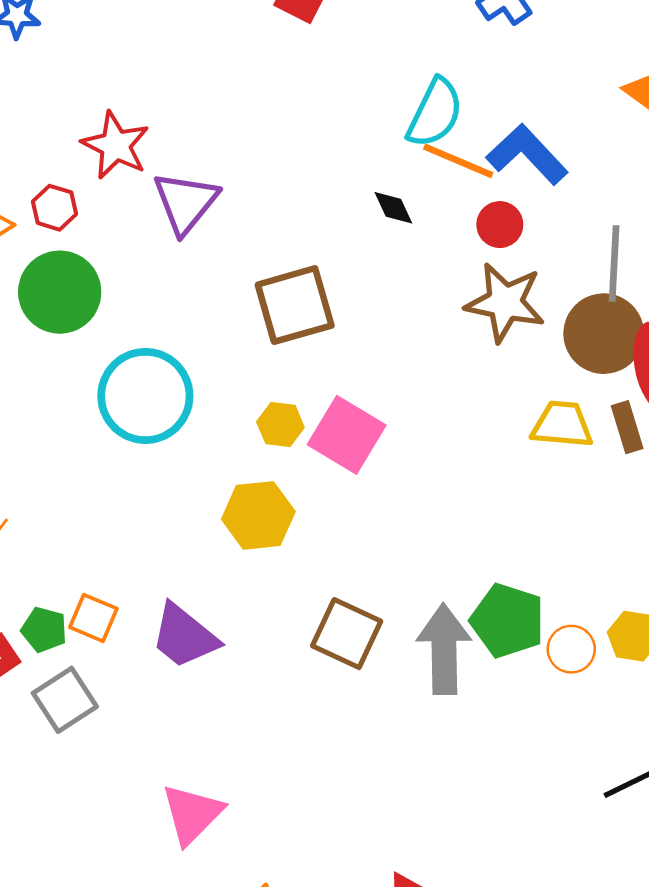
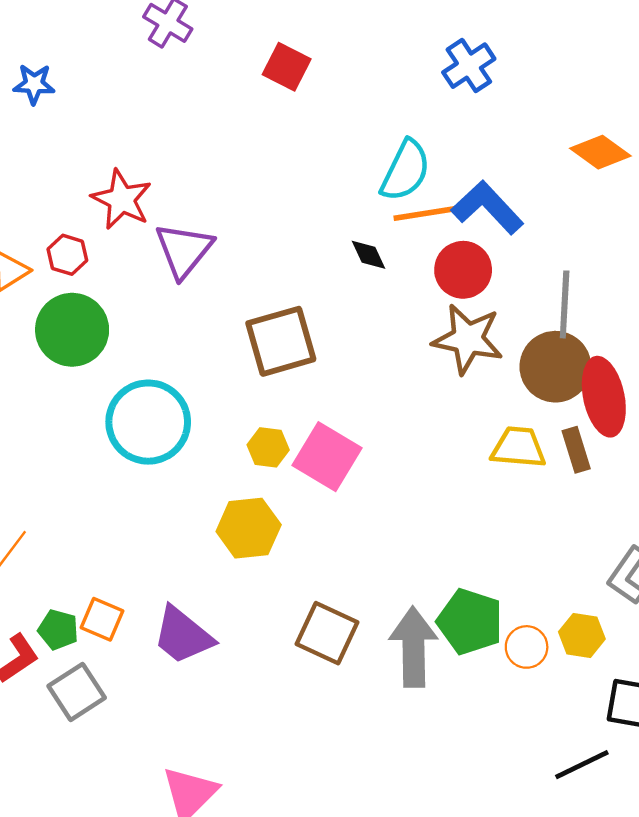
orange line: (458, 161) -> (426, 213), turned -32
red circle: (500, 225) -> (463, 270), size x1.4

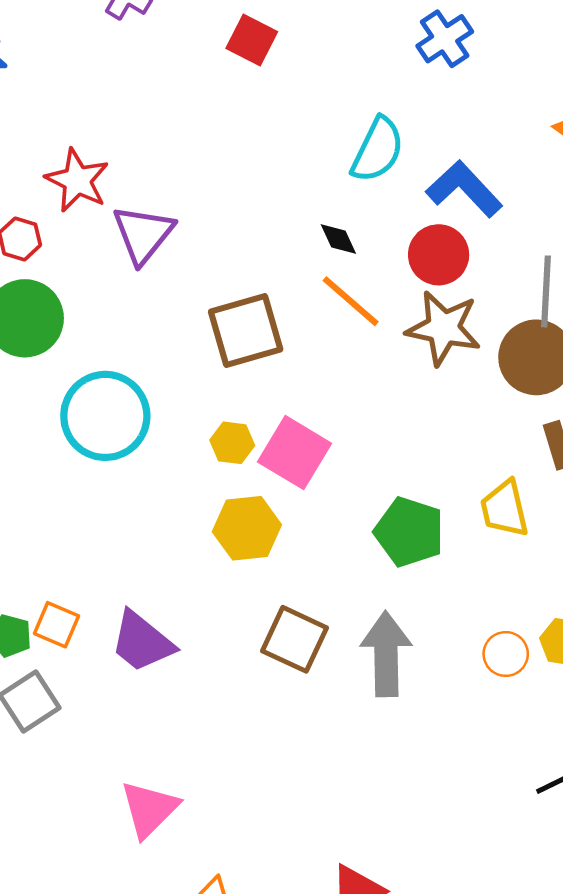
orange line: (426, 213) -> (351, 301), moved, turned 50
yellow trapezoid: (518, 447) -> (504, 509), moved, turned -108
yellow hexagon: (249, 528) -> (247, 528), moved
green pentagon: (470, 622) -> (409, 532), moved

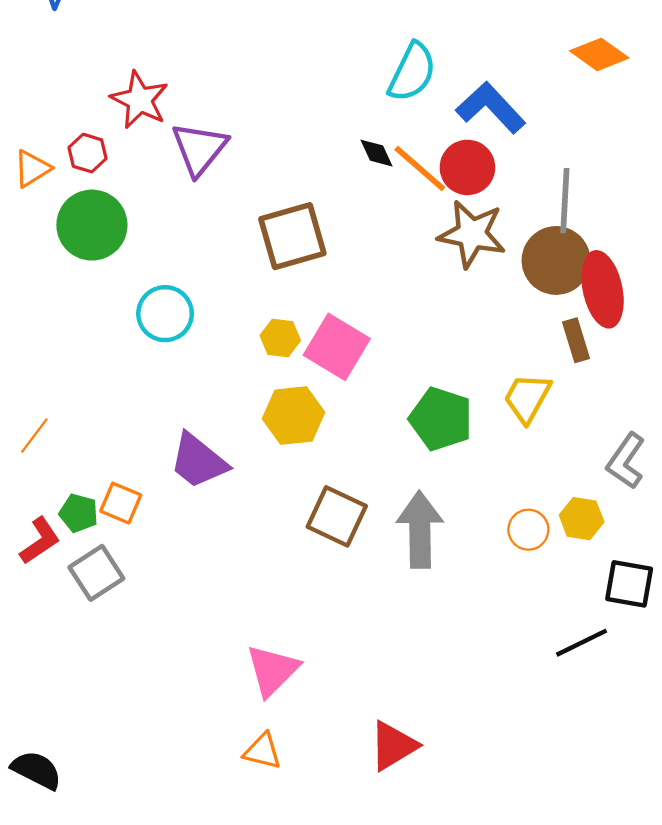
orange line: (351, 301) -> (420, 169), moved
cyan circle: (105, 416) -> (165, 314), size x0.7
yellow trapezoid: (504, 509) -> (527, 398), turned 42
purple trapezoid: (142, 642) -> (198, 461), moved
pink triangle: (149, 809) -> (272, 670), moved

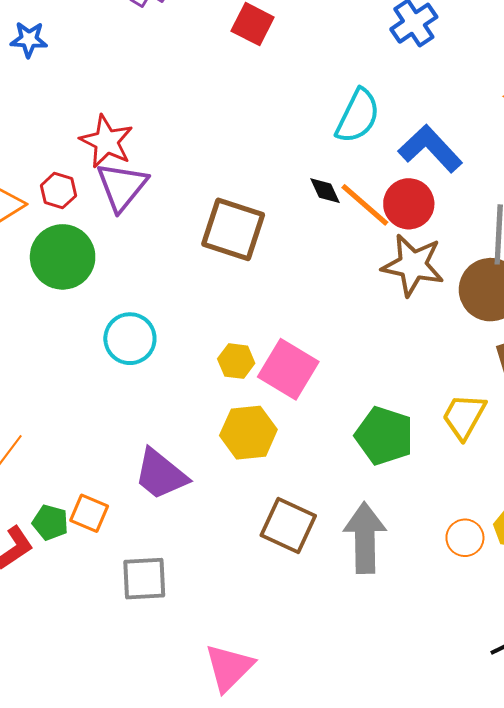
purple triangle: (199, 149) -> (122, 186), moved
brown square: (292, 236) -> (233, 229), moved, turned 34
gray square: (96, 573) -> (144, 579), moved, turned 30

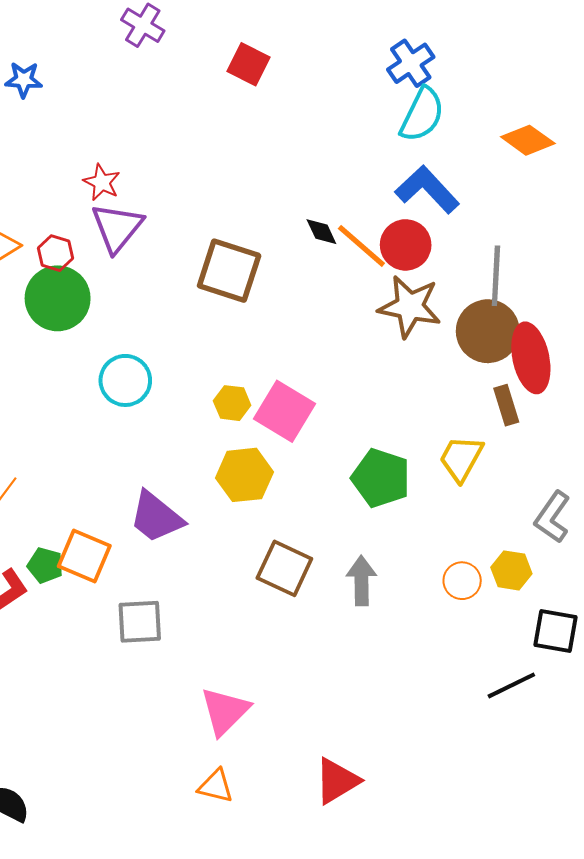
cyan semicircle: (358, 116) -> (422, 115), moved
red star: (106, 142) -> (102, 182), size x0.7
red hexagon: (58, 191) -> (56, 253), moved
orange square: (89, 513) -> (84, 556), size x1.4
gray arrow: (365, 538) -> (361, 581), size x0.7

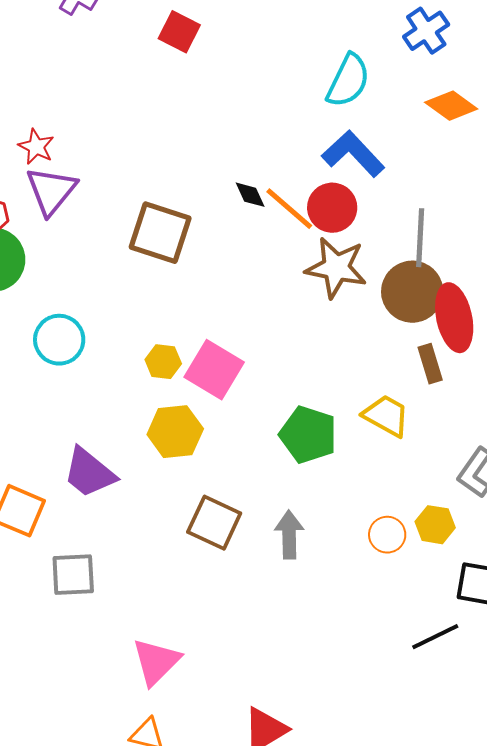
blue cross: (411, 63) -> (426, 31), moved
yellow trapezoid: (461, 459) -> (386, 416), turned 90

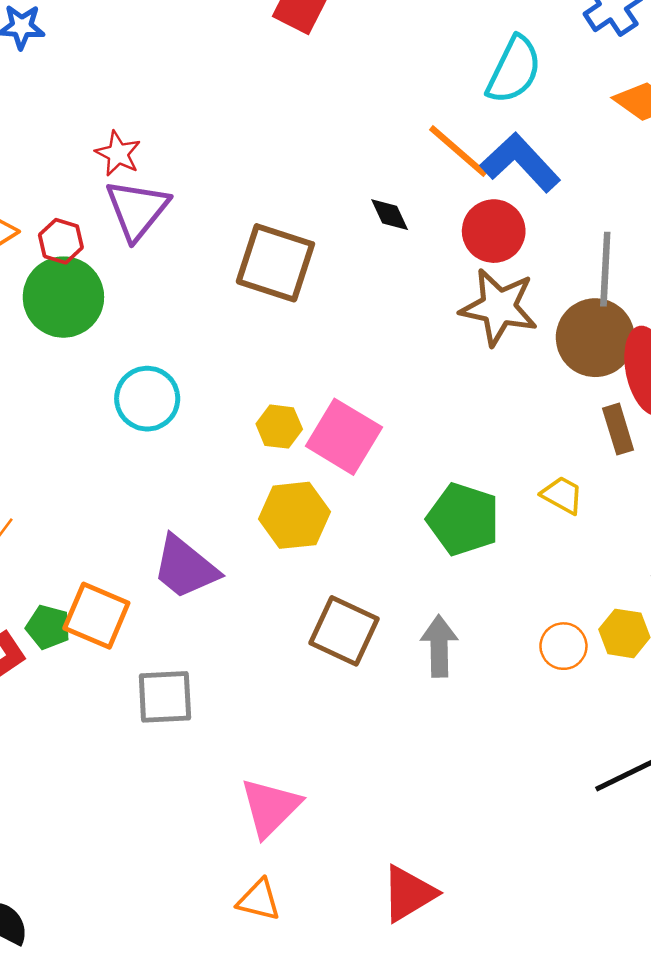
orange line: (289, 209) -> (458, 151), moved
yellow trapezoid: (386, 416) -> (562, 495), size x0.7

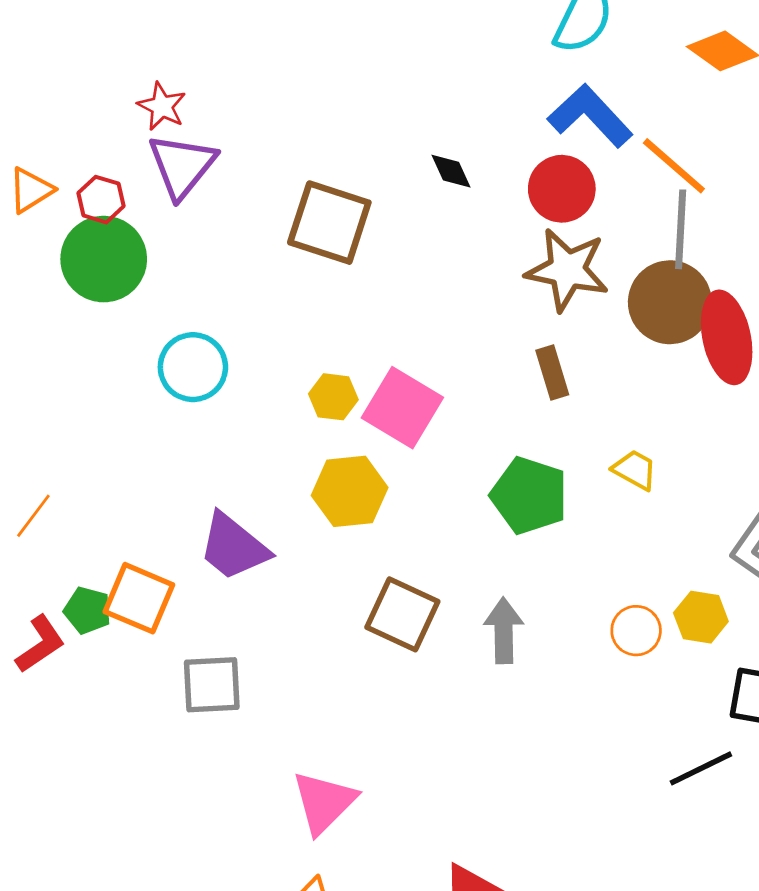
orange line: (458, 151) -> (674, 166), moved
brown rectangle: (618, 429) -> (552, 373), moved

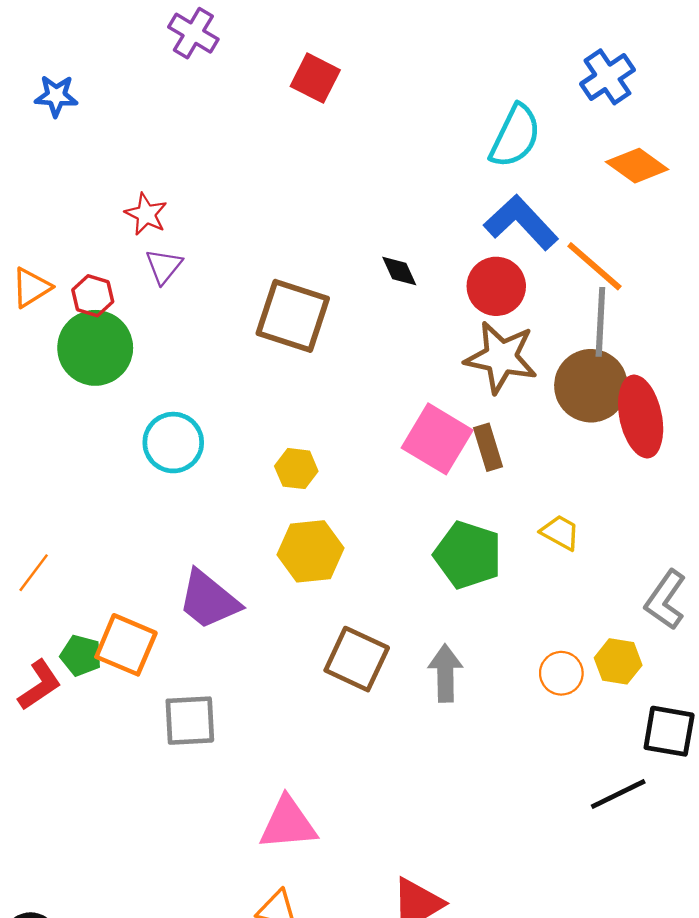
purple triangle: (182, 166) -> (164, 266), size x0.6
pink square: (402, 408) -> (437, 439), moved
pink triangle: (324, 802) -> (288, 824), turned 40

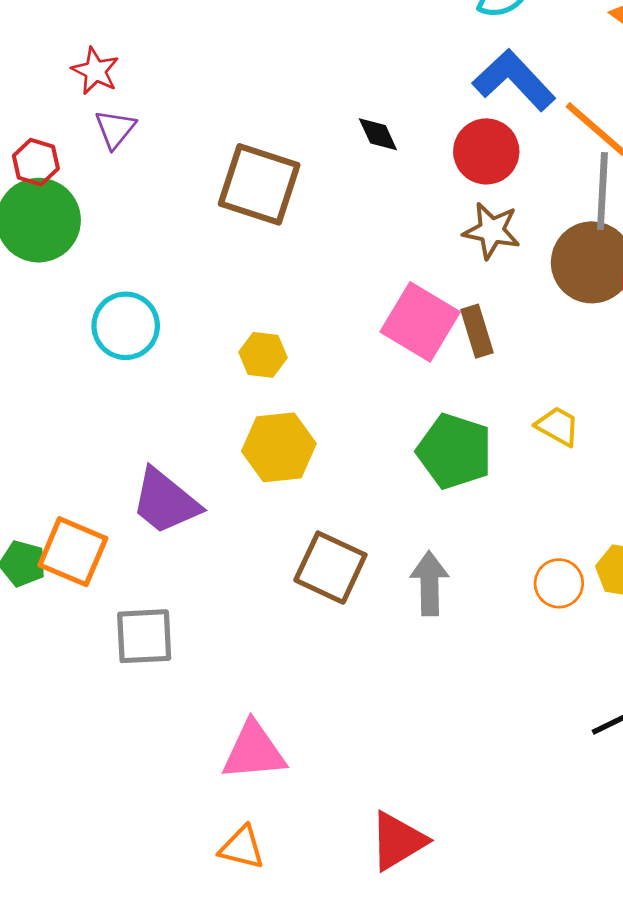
brown star: (501, 357) -> (492, 231), size x0.7

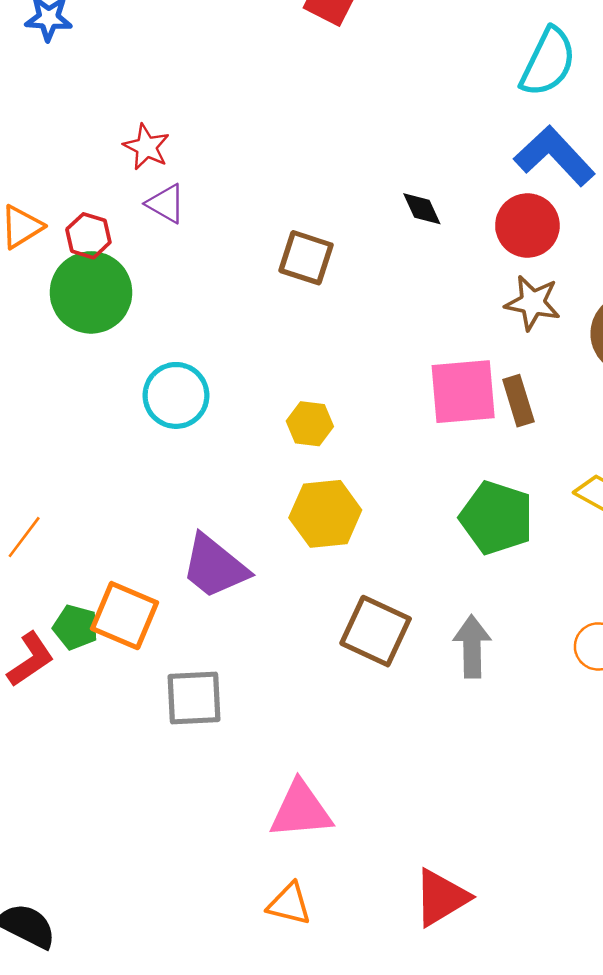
purple triangle: (115, 129) -> (166, 204), turned -39
brown square: (259, 184) -> (306, 258), size x0.7
pink square: (420, 322) -> (463, 392), turned -36

